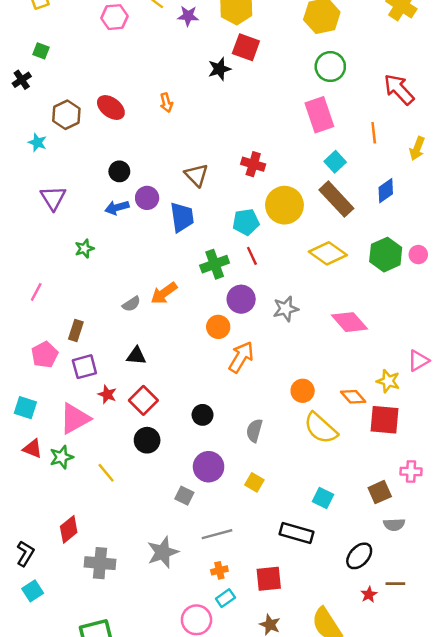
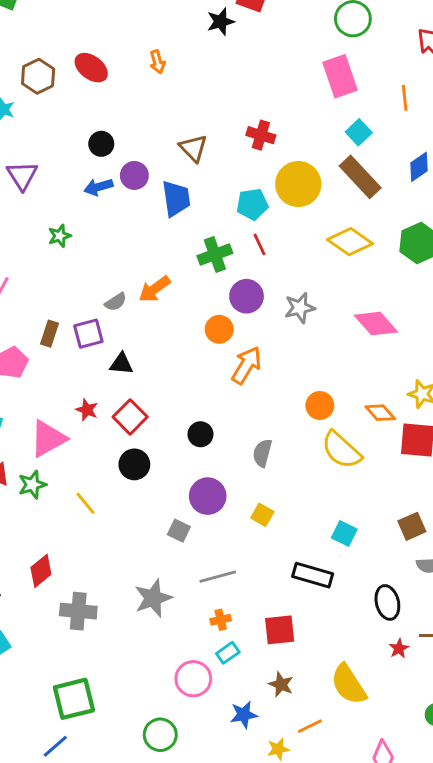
purple square: (84, 367) -> (88, 334), moved
black ellipse: (359, 556) -> (387, 602), turned -56

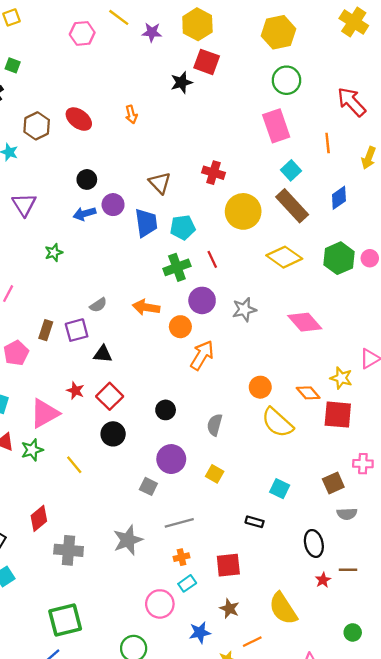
cyan pentagon: (252, 204) -> (183, 227), moved
orange arrow: (154, 289) -> (146, 307), moved, turned 45
black rectangle: (313, 575) -> (255, 522), size x0.6

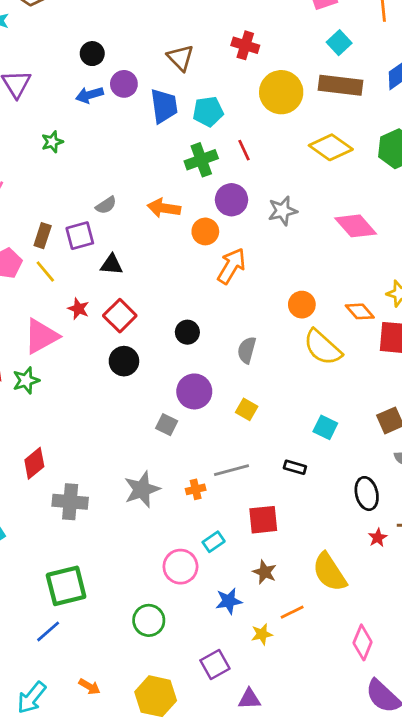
brown rectangle: (292, 206) -> (340, 85), turned -40
yellow line: (74, 465) -> (45, 271), moved
gray line: (179, 523) -> (232, 470), moved
orange cross: (182, 557) -> (196, 489), moved

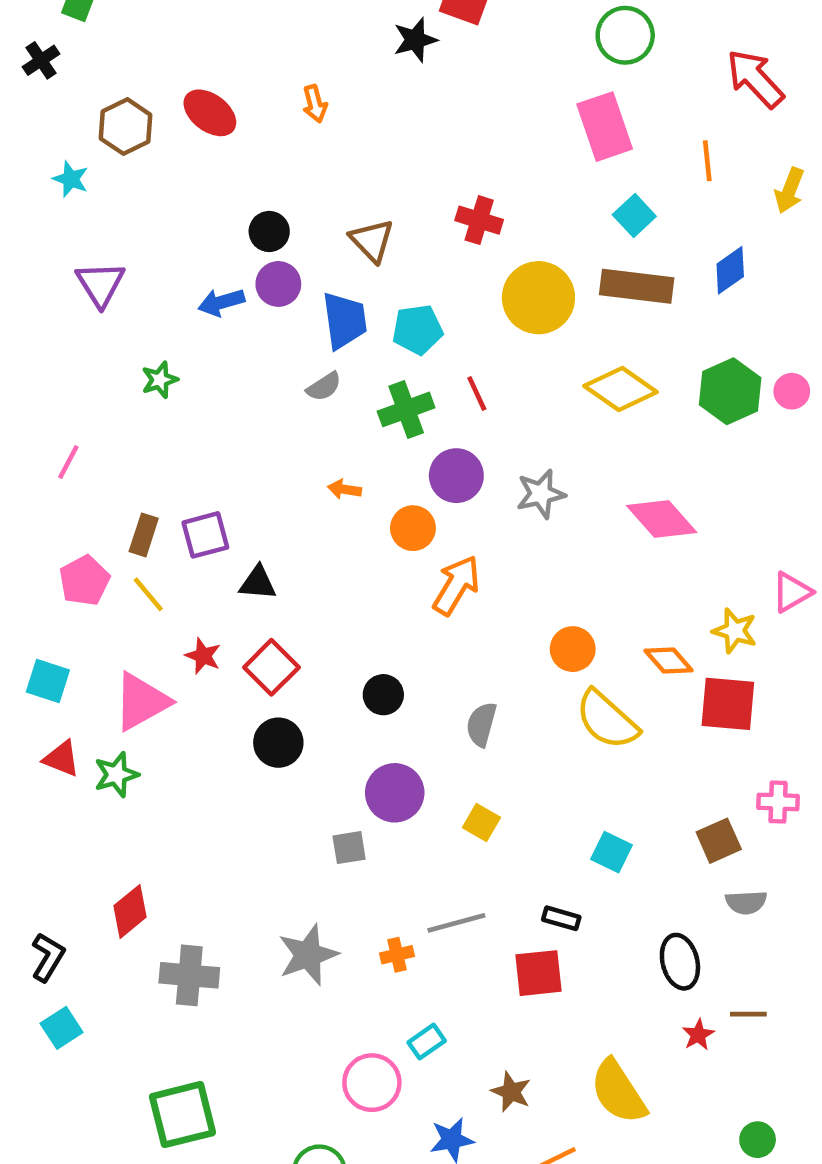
black circle: (92, 54) -> (269, 231), moved
gray semicircle: (106, 205) -> (324, 387), moved
orange arrow: (164, 208) -> (345, 489), size x0.6
gray square: (167, 425) -> (349, 848), turned -35
red square: (263, 520) -> (538, 973), moved

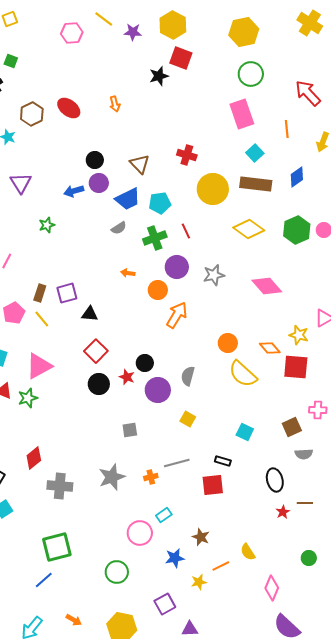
blue trapezoid: (345, 320) -> (128, 199), turned 72
red star: (203, 656) -> (127, 377), moved
purple circle: (395, 793) -> (158, 390), moved
yellow semicircle: (618, 1092) -> (248, 552), moved, size x0.6

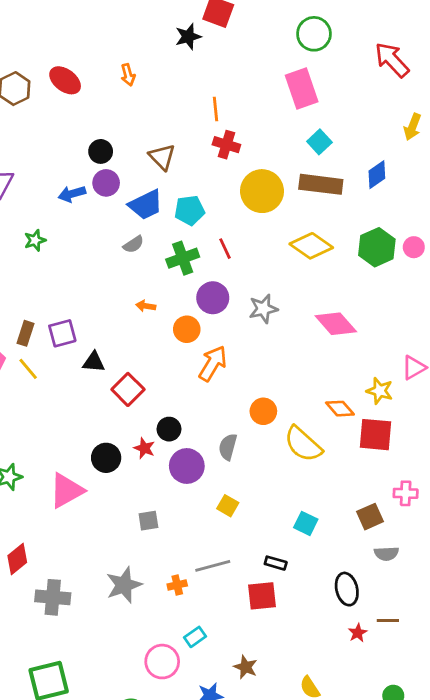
orange line: (287, 129) -> (215, 109), moved
orange circle: (228, 343) -> (263, 411), moved
red square: (96, 351) -> (128, 389), moved
pink triangle: (39, 366) -> (66, 491), moved

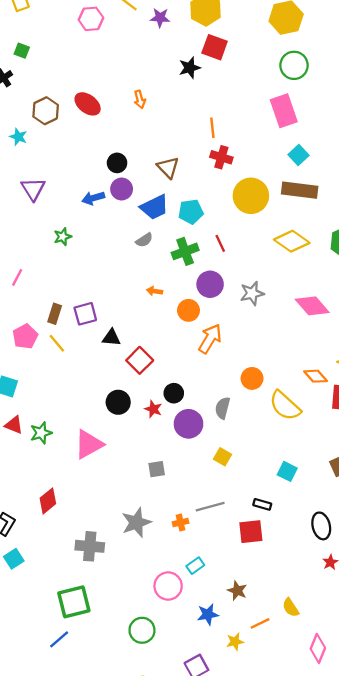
black circle: (106, 458) -> (118, 402), moved
gray cross: (53, 597) -> (90, 546), moved

